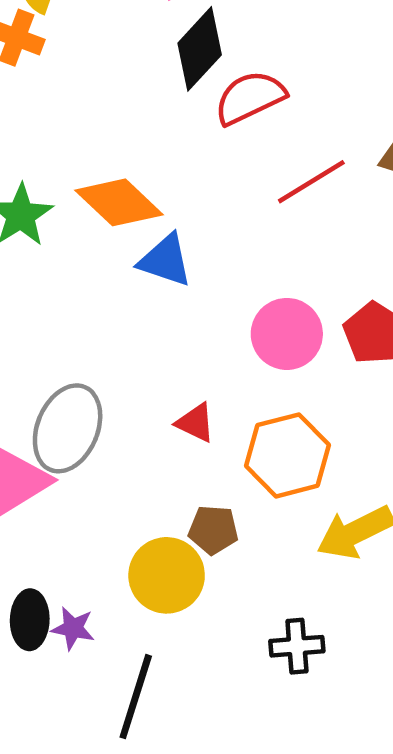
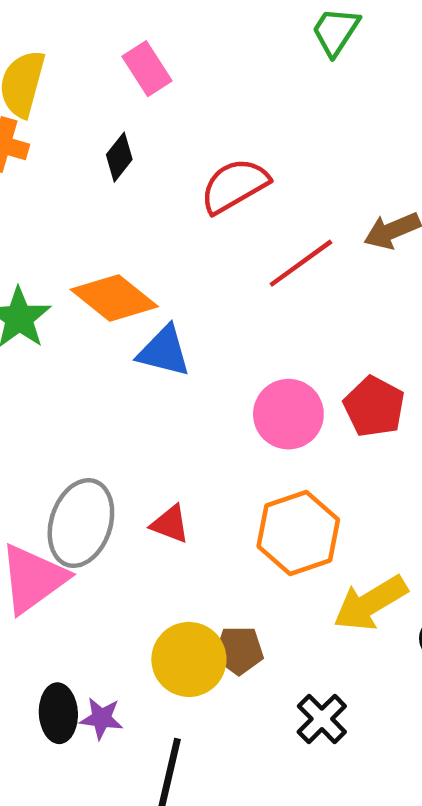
black diamond: (200, 49) -> (119, 157), moved, size x0.6
red triangle: (195, 423) -> (170, 524), moved
brown pentagon: (213, 530) -> (239, 650), moved
black cross: (297, 646) -> (322, 719), turned -36

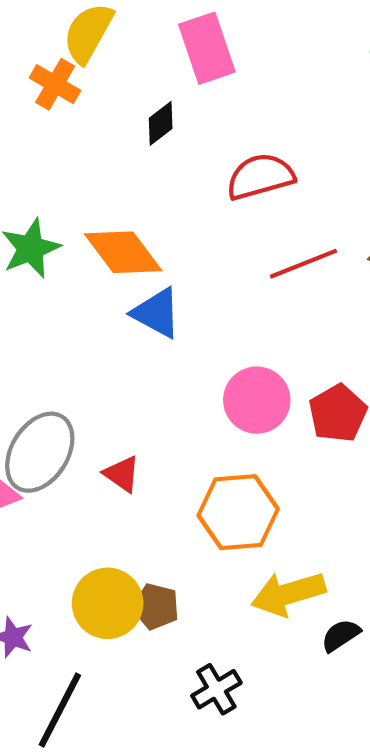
pink rectangle: (147, 69) -> (207, 48), size x1.4

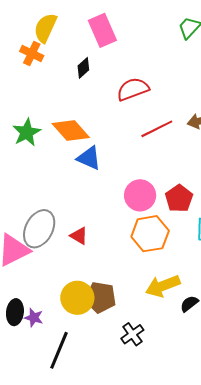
orange hexagon: (238, 512) -> (150, 234), moved
brown pentagon: (156, 607) -> (100, 297), size x1.4

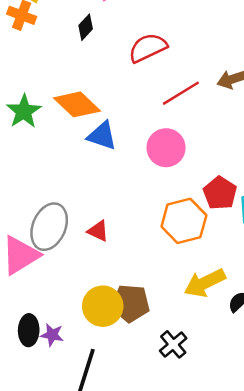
pink circle: (140, 195) -> (166, 148), moved
red pentagon: (179, 198) -> (220, 193), moved

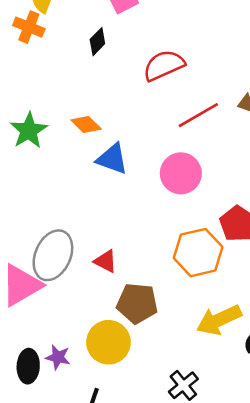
orange diamond: (77, 104) -> (86, 124), size x0.6
brown pentagon: (131, 303) -> (137, 303), moved
purple star: (52, 335) -> (58, 357), moved

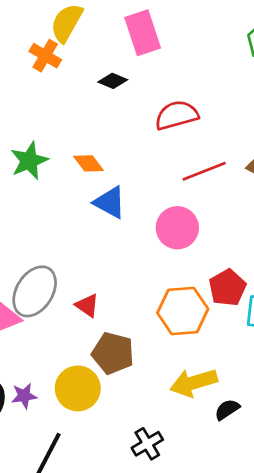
black diamond: (97, 42) -> (113, 81), turned 60
purple star: (58, 357) -> (24, 396), turned -30

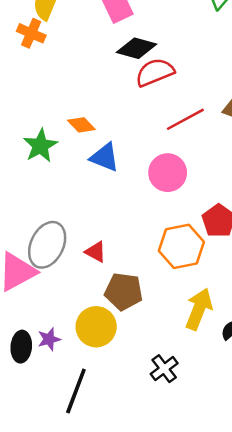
black diamond: (113, 81) -> (136, 48), moved, size x1.5
green star: (29, 161) -> (40, 146), moved
yellow arrow: (194, 383) -> (199, 309), turned 135

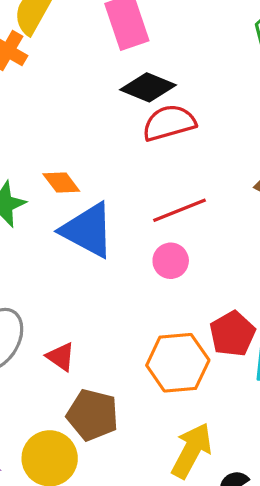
red line: (185, 119) -> (179, 210), moved
blue triangle: (105, 157) -> (88, 230), size x1.4
pink circle: (168, 173) -> (171, 261), size x0.7

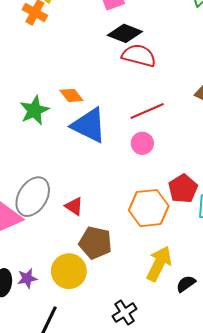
red semicircle: (169, 123) -> (139, 56), turned 32

